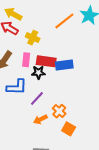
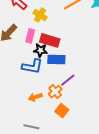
blue rectangle: (64, 65) -> (56, 59), moved
blue L-shape: (17, 87) -> (32, 66), moved
purple line: (37, 99) -> (68, 80), moved

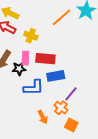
black star: (40, 50) -> (19, 69), moved
orange arrow: (35, 97) -> (43, 117), turned -88

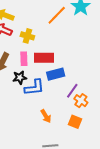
black star: (19, 69) -> (20, 78), moved
orange cross: (61, 108) -> (81, 101), moved

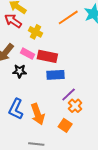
pink rectangle: (24, 59) -> (27, 54), turned -72
blue L-shape: (34, 87) -> (16, 109), moved, turned 110
orange arrow: (46, 116) -> (38, 114), size x1.5

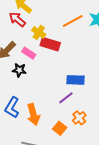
red rectangle: (47, 56) -> (50, 44), moved
blue rectangle: (56, 75) -> (76, 80), moved
orange cross: (75, 106) -> (79, 118), moved

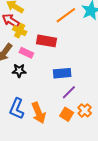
yellow cross: (39, 32) -> (20, 31), moved
blue rectangle: (76, 80) -> (62, 73), moved
orange square: (60, 128) -> (67, 114), moved

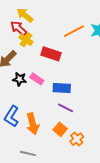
pink rectangle: (26, 53) -> (37, 79), moved
purple line: (69, 92) -> (66, 108), turned 63
orange cross: (85, 110) -> (77, 139), moved

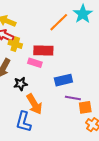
pink rectangle: (37, 79) -> (35, 63), moved
orange arrow: (33, 124) -> (34, 104), moved
orange square: (60, 129) -> (85, 107), moved, turned -32

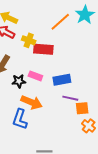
yellow cross: (15, 44) -> (29, 40), moved
pink rectangle: (35, 63) -> (35, 76), moved
orange arrow: (34, 104) -> (32, 102), turned -40

